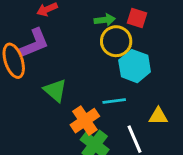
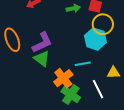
yellow circle: (116, 41) -> (103, 24), moved
purple L-shape: (34, 43) -> (42, 43), moved

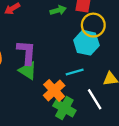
purple L-shape: (42, 43) -> (27, 52), turned -55

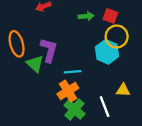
green triangle: (28, 70) -> (35, 64), moved
cyan line: (75, 72) -> (73, 72), moved

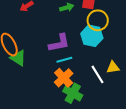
purple L-shape: (49, 50) -> (59, 43), moved, turned 75
green triangle: (35, 64) -> (18, 58), moved
white line: (105, 107) -> (97, 74), moved

